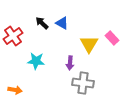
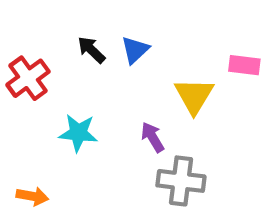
blue triangle: (62, 23) -> (135, 50), turned 48
pink rectangle: (112, 38) -> (244, 65), moved, turned -40
purple arrow: (70, 63) -> (153, 137), turned 144

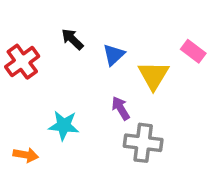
blue triangle: (135, 50) -> (114, 55), moved
pink rectangle: (244, 65) -> (193, 51), turned 30
cyan star: (78, 133) -> (64, 126), moved

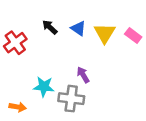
blue triangle: (114, 55) -> (78, 28), moved, turned -42
yellow triangle: (154, 75) -> (105, 33), moved
gray cross: (143, 143) -> (71, 99), moved

